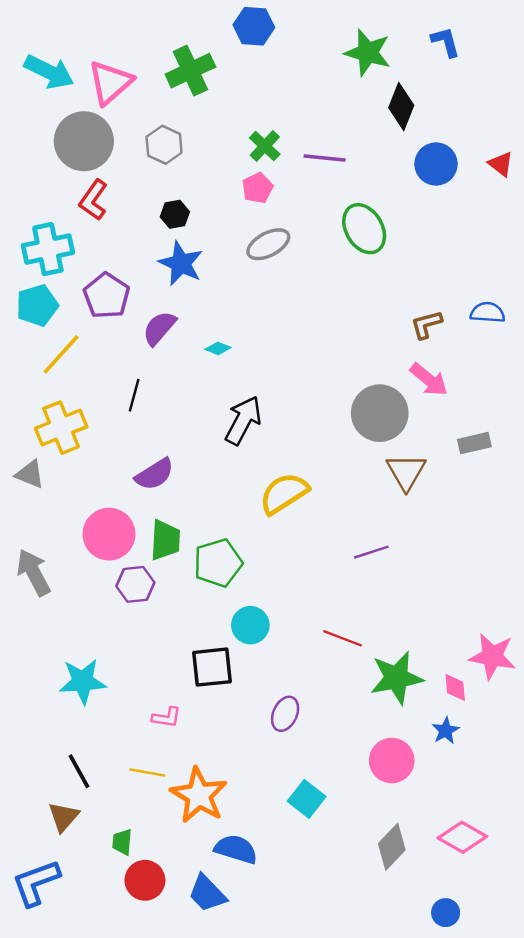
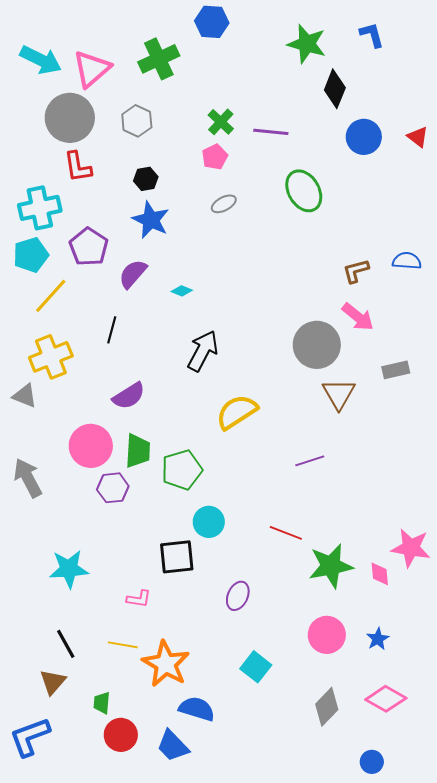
red L-shape: (93, 200) -> (78, 167), turned -44
gray ellipse: (268, 244) -> (224, 204), size x0.7
blue star: (446, 731) -> (378, 639), moved

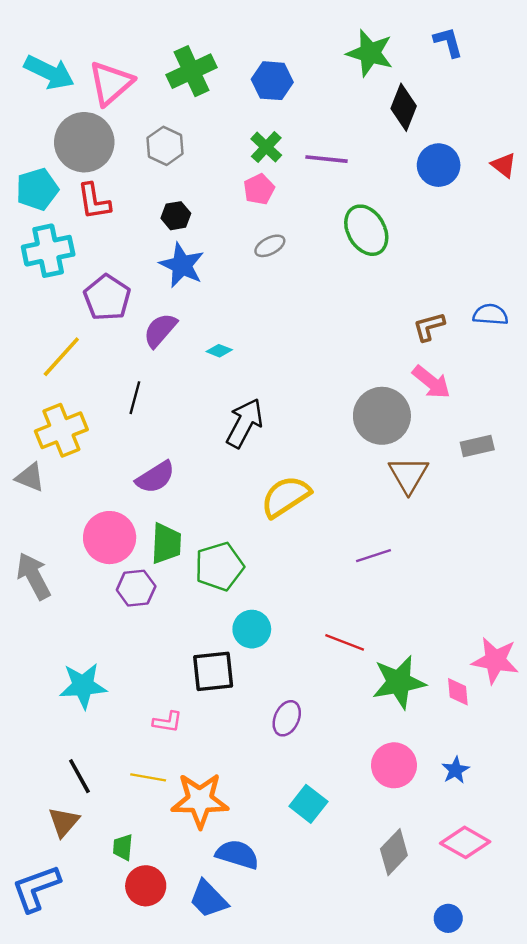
blue hexagon: (212, 22) -> (272, 81), moved
cyan pentagon: (31, 255) -> (37, 189), moved
orange star: (166, 664) -> (200, 800), turned -30

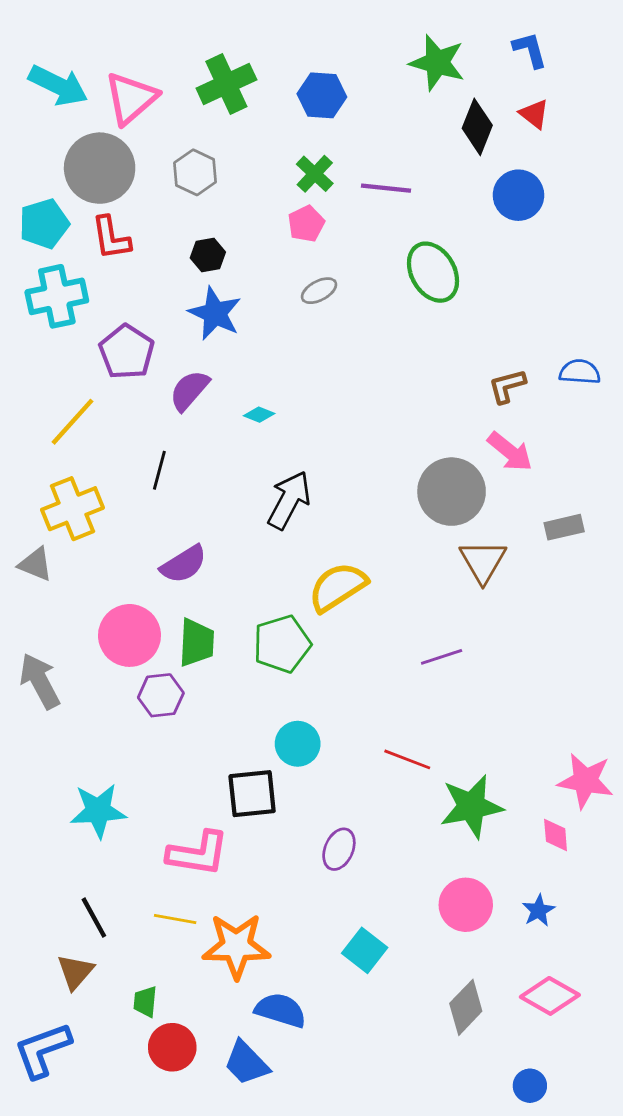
red triangle: (504, 165) -> (534, 114), moved
green pentagon: (219, 566) -> (282, 644), moved
pink diamond: (458, 692) -> (556, 835), moved
pink L-shape: (167, 722) -> (198, 853), size x1.8

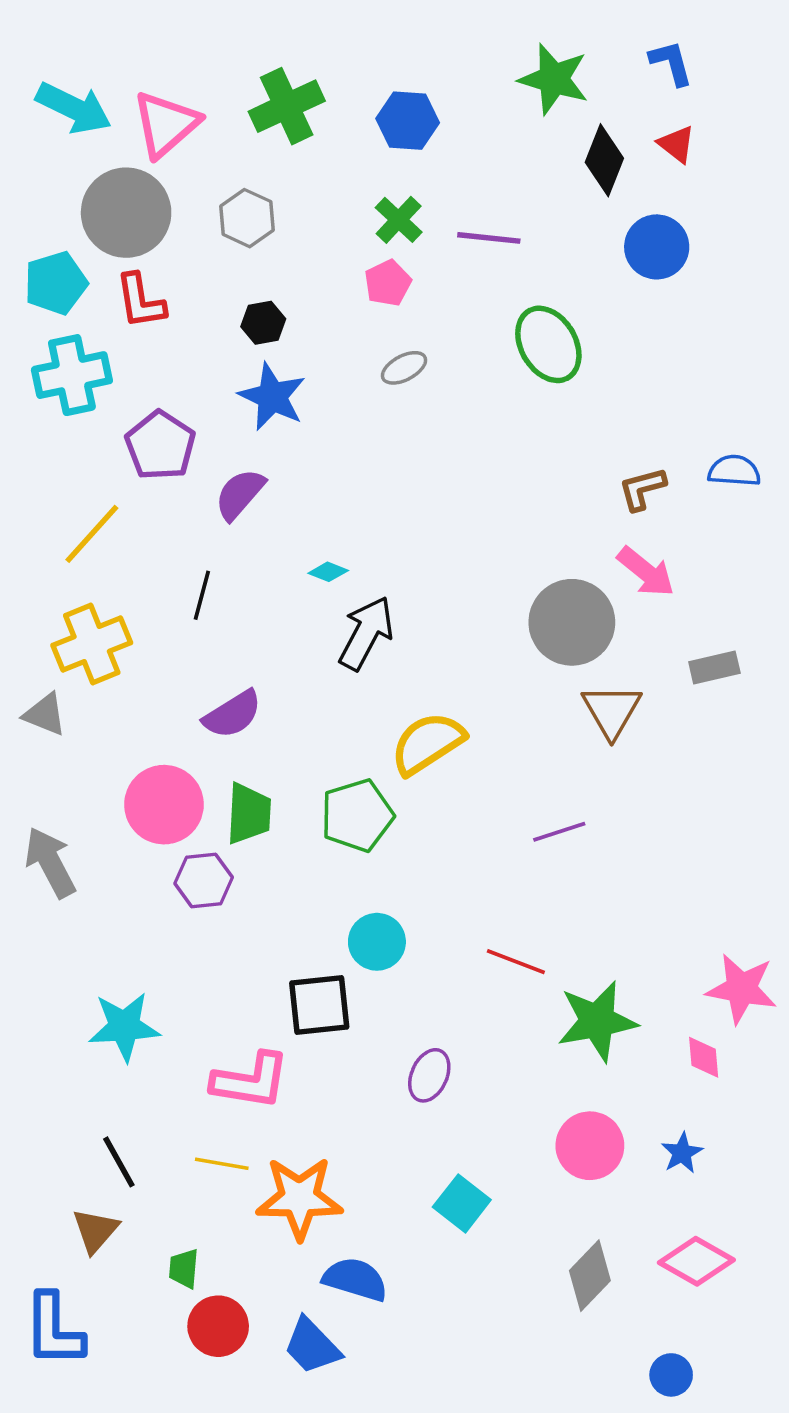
cyan diamond: (259, 415) -> (328, 572), moved
blue L-shape: (43, 1050) -> (54, 1330), turned -70

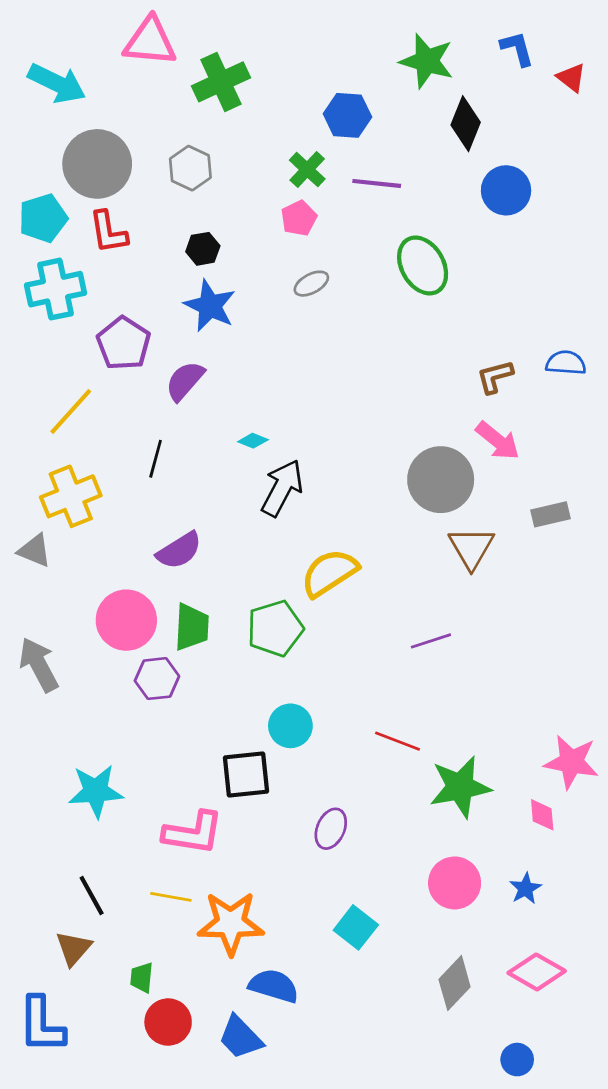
blue hexagon: (408, 121) -> (347, 115), moved
pink triangle: (166, 124) -> (150, 42), moved, turned 46
red triangle: (677, 144) -> (571, 78), moved

